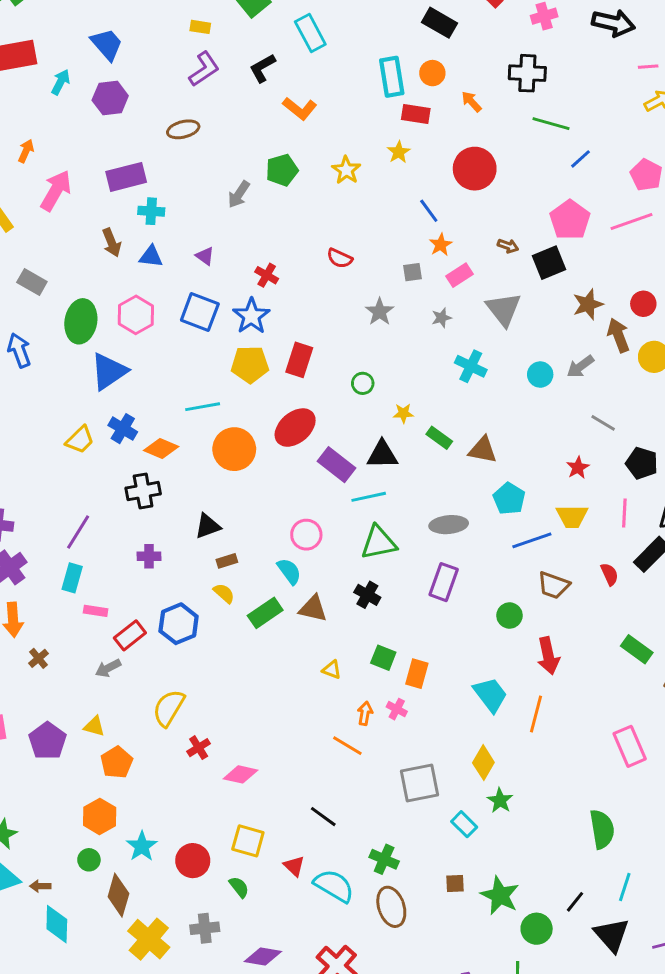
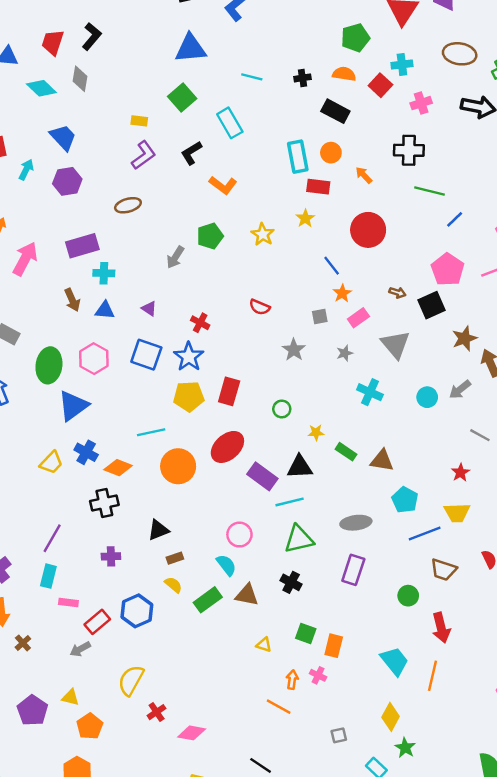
gray square: (420, 783) -> (339, 735), size x0.5

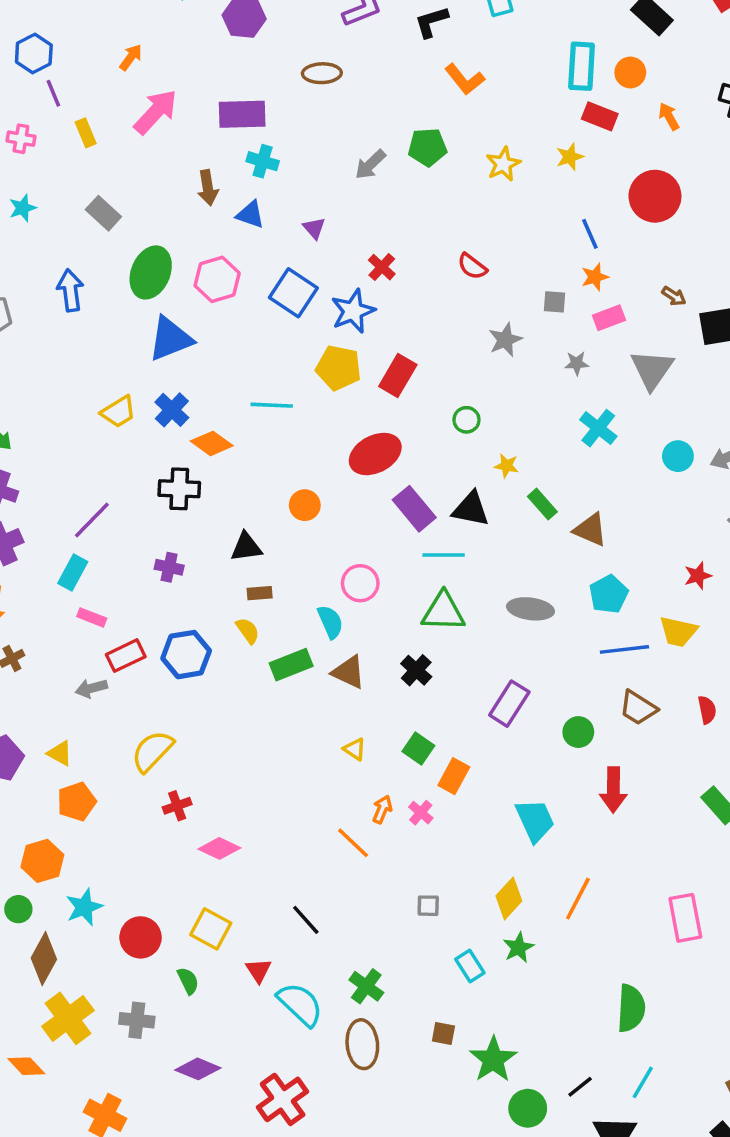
orange circle: (178, 466) -> (305, 505), moved, size x0.6
purple rectangle: (353, 570) -> (509, 704), moved
orange line: (432, 676) -> (578, 899), moved

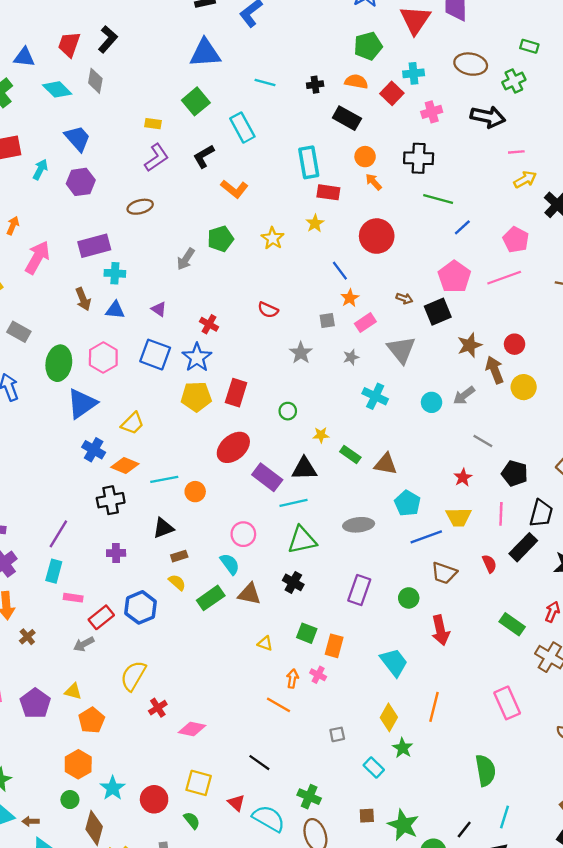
orange circle: (630, 72) -> (365, 157), moved
cyan line: (272, 405) -> (164, 479), moved
yellow trapezoid: (118, 412) -> (132, 423), moved

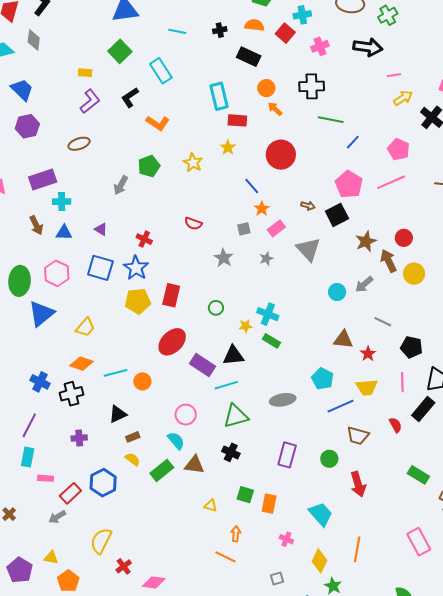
cyan cross: (375, 396) -> (268, 314), moved
blue cross: (94, 450) -> (40, 382), moved
brown triangle: (386, 464) -> (343, 340), moved
pink cross: (318, 675) -> (286, 539), moved

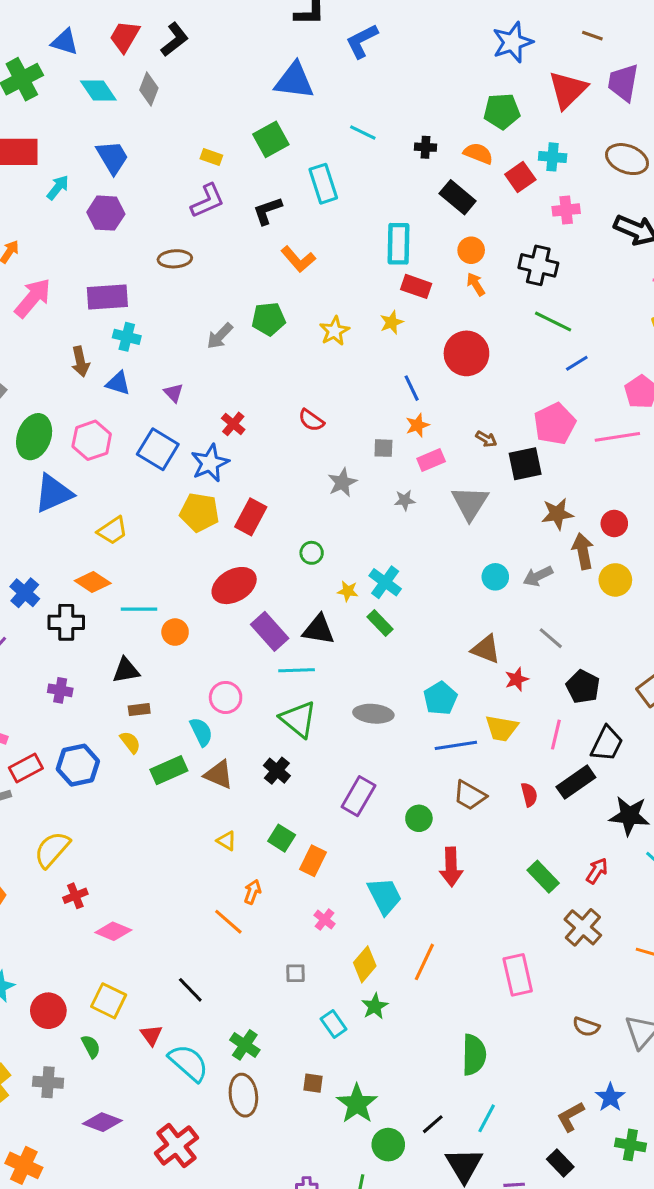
green triangle: (236, 416) -> (298, 719), turned 40

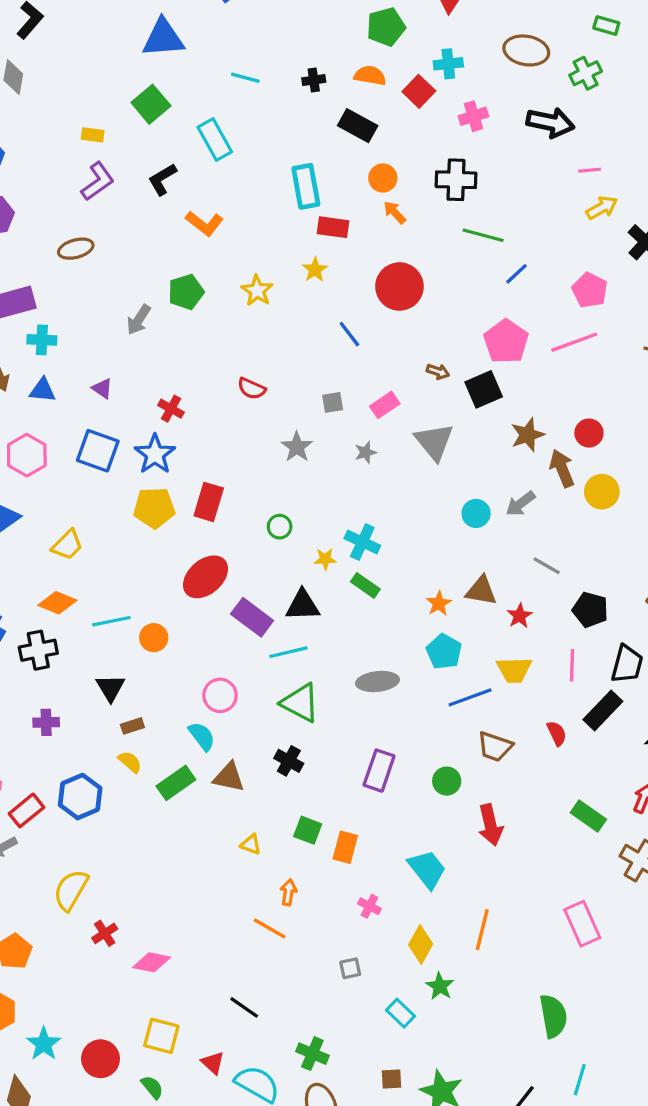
orange star: (417, 425) -> (439, 603), moved
black triangle: (126, 670) -> (110, 688), turned -40

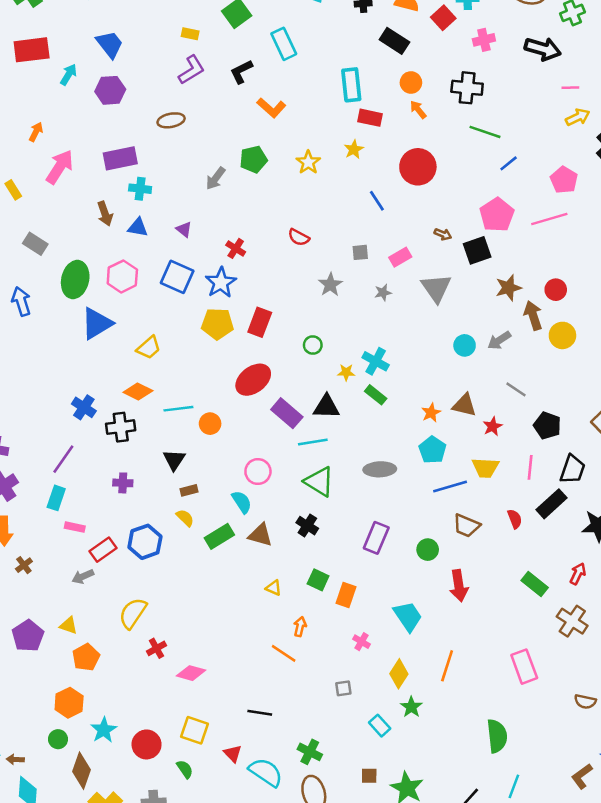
black line: (244, 1007) -> (260, 713), turned -30

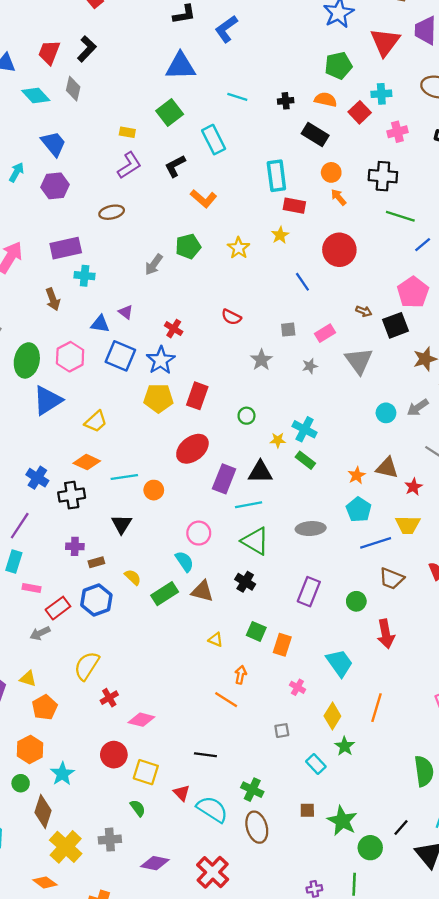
blue triangle: (138, 227) -> (100, 324), moved
purple rectangle: (287, 413) -> (224, 479), turned 72
brown rectangle: (189, 490) -> (96, 562), moved
red circle: (147, 744) -> (114, 755), moved

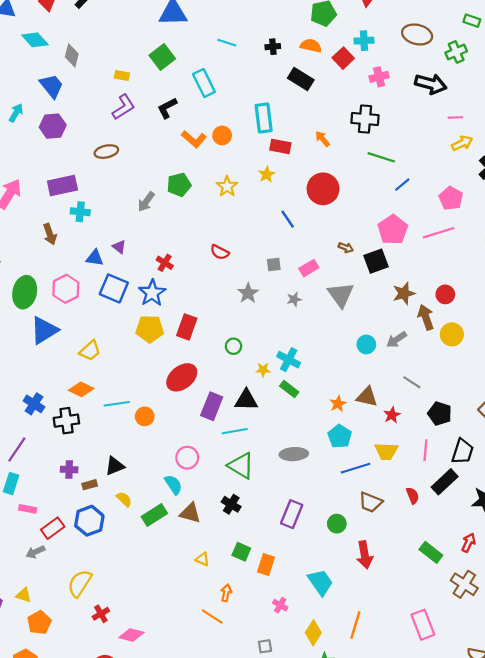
gray diamond: (73, 89) -> (72, 55), moved
orange circle: (331, 172) -> (222, 135), moved
black triangle: (122, 524) -> (115, 466), moved, turned 36

